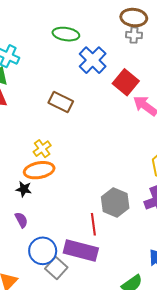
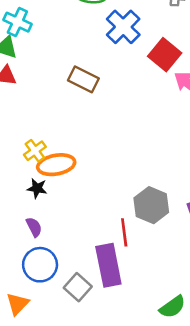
yellow cross: (42, 149) -> (35, 151), moved
blue circle: (43, 251) -> (40, 265), moved
purple rectangle: (81, 251) -> (108, 265), turned 64

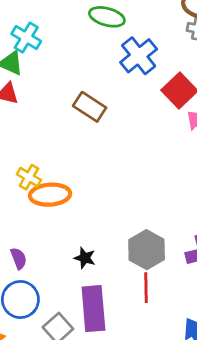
yellow cross: (35, 151) -> (29, 177), turned -30
black star: (37, 188) -> (85, 258), moved
red line: (124, 232) -> (146, 288), moved

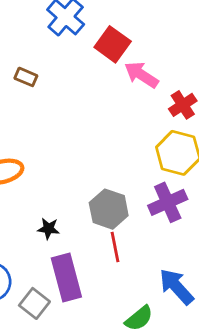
brown rectangle: (90, 107) -> (26, 77), size x0.7

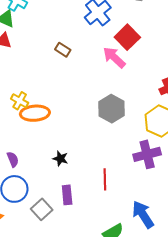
pink arrow: (141, 75) -> (114, 57), moved
gray hexagon: (109, 209) -> (111, 109), moved
purple rectangle: (66, 278) -> (67, 195), size x0.6

